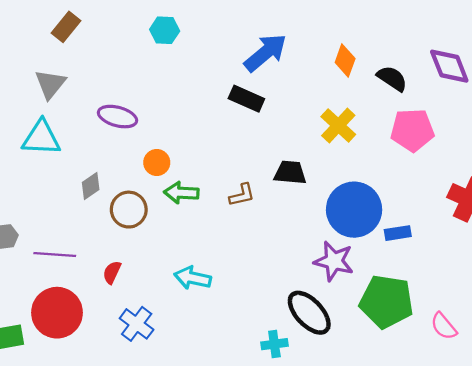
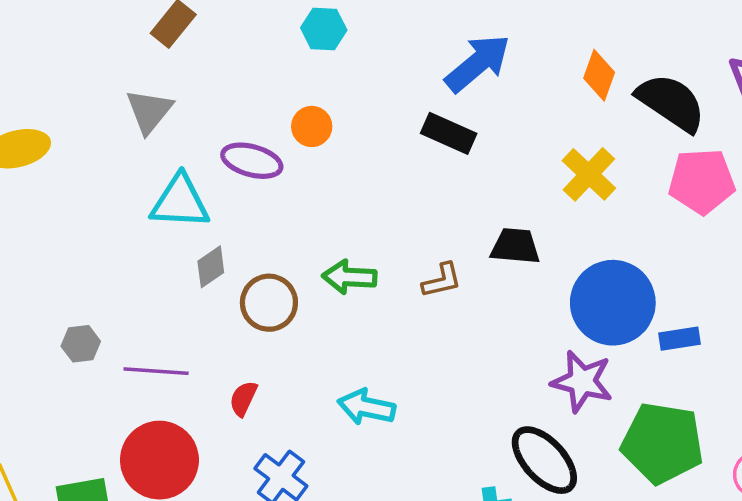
black semicircle: (392, 78) -> (671, 103), size x1.5
cyan triangle: (41, 138) -> (180, 202), moved
orange circle: (157, 163) -> (312, 126), moved

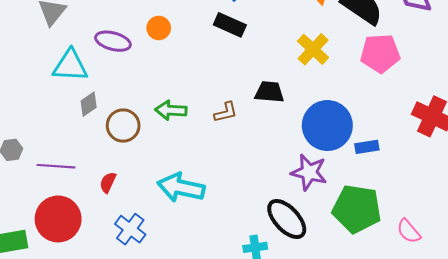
orange circle: (312, 126) -> (159, 28), moved
cyan arrow: (366, 407) -> (181, 187), size x1.4

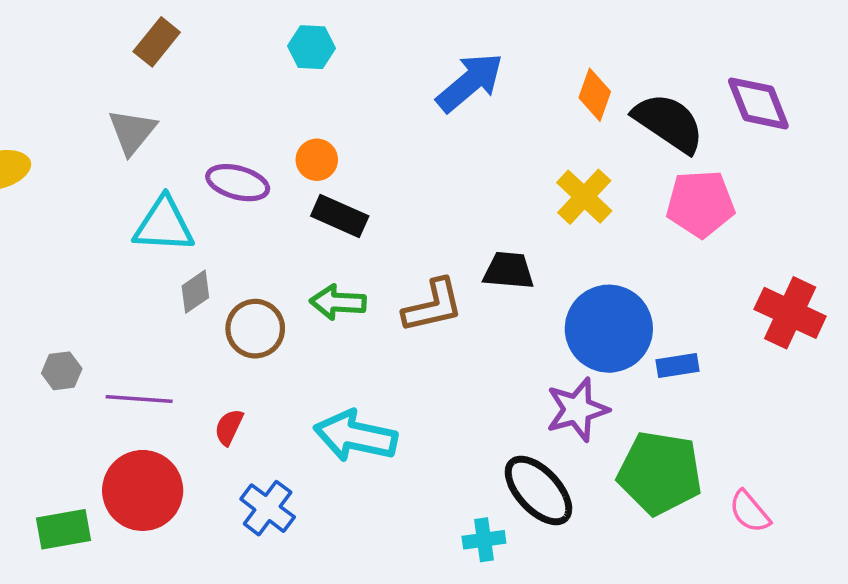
black rectangle: (230, 25) -> (340, 216), moved
brown L-shape: (226, 112) -> (433, 306), size x1.5
purple star: (309, 172) -> (577, 410), turned -30

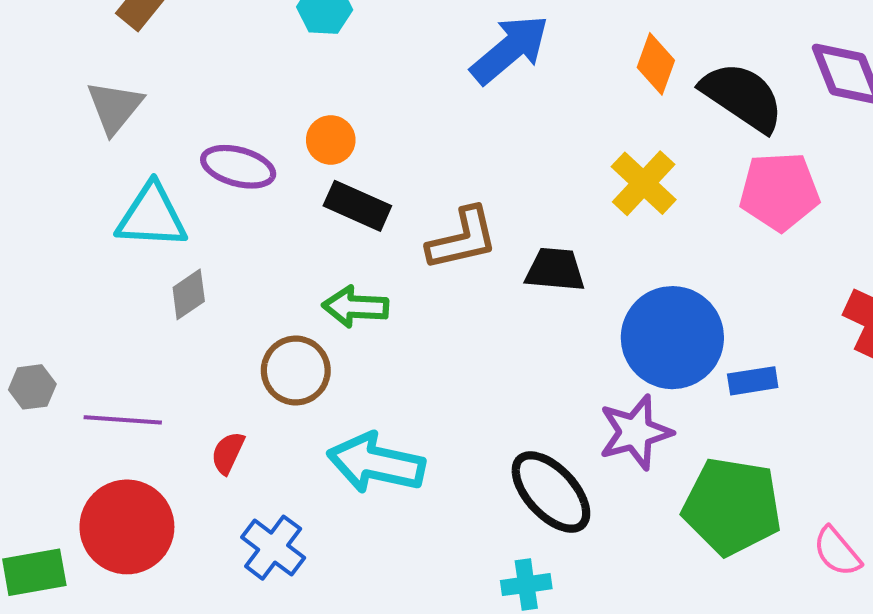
brown L-shape: (433, 306) -> (462, 239), moved
brown circle: (255, 329) -> (296, 371), moved
black ellipse: (538, 490) -> (551, 492), moved

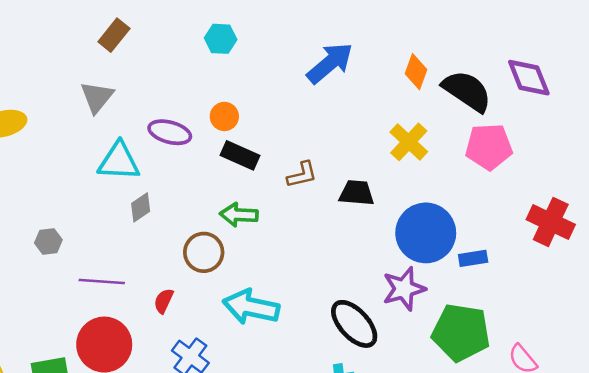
brown L-shape: (462, 239) -> (302, 175), size x0.7
gray hexagon: (32, 387) -> (48, 241), moved

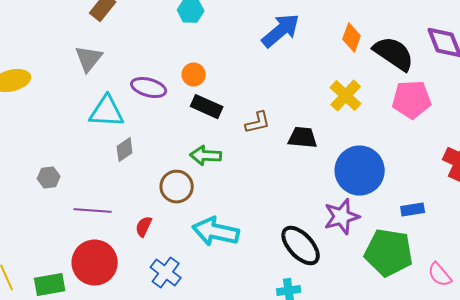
blue rectangle: (473, 258) -> (413, 210), moved

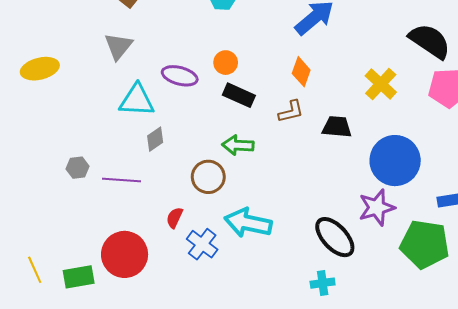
orange diamond: (352, 38) -> (301, 72), moved
purple line: (93, 211) -> (121, 180), moved
blue cross: (166, 273) -> (202, 244), moved

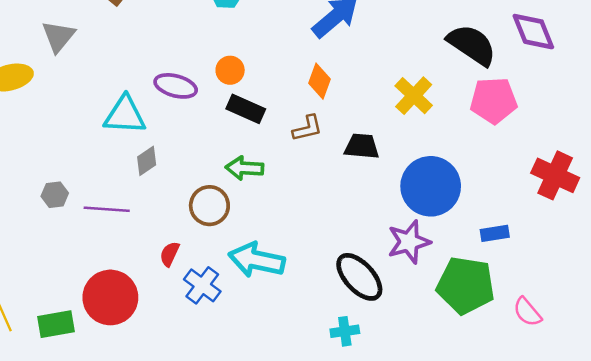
gray triangle: (118, 46) -> (58, 36), moved

